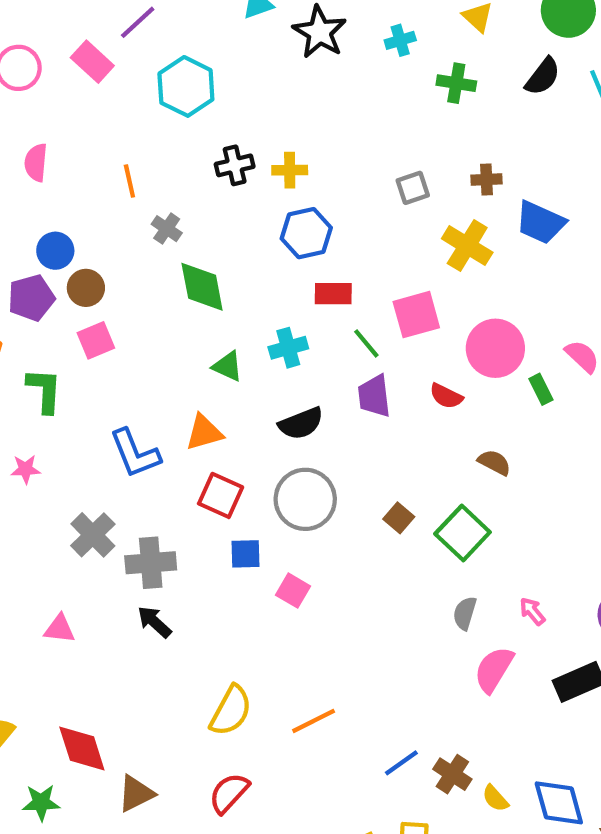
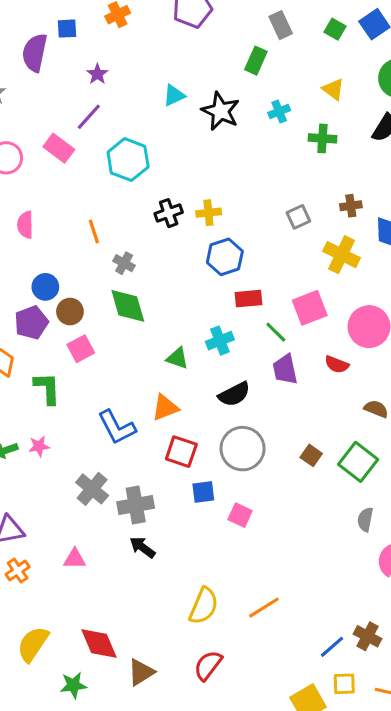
green diamond: (202, 287) -> (128, 306), moved
blue line: (401, 763) -> (332, 647), moved

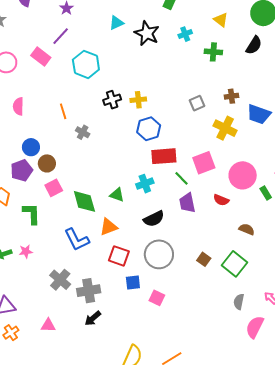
red rectangle: (248, 299) -> (164, 156), size x1.4
green diamond: (128, 306) -> (84, 201), moved
black arrow: (142, 547) -> (93, 318), turned -78

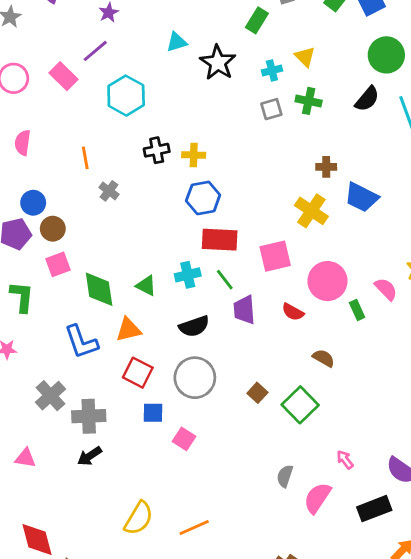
yellow triangle: (221, 20) -> (305, 57), moved
gray square: (197, 103) -> (271, 109), moved
green line: (181, 178) -> (225, 280), moved
gray semicircle: (239, 302) -> (285, 476), moved

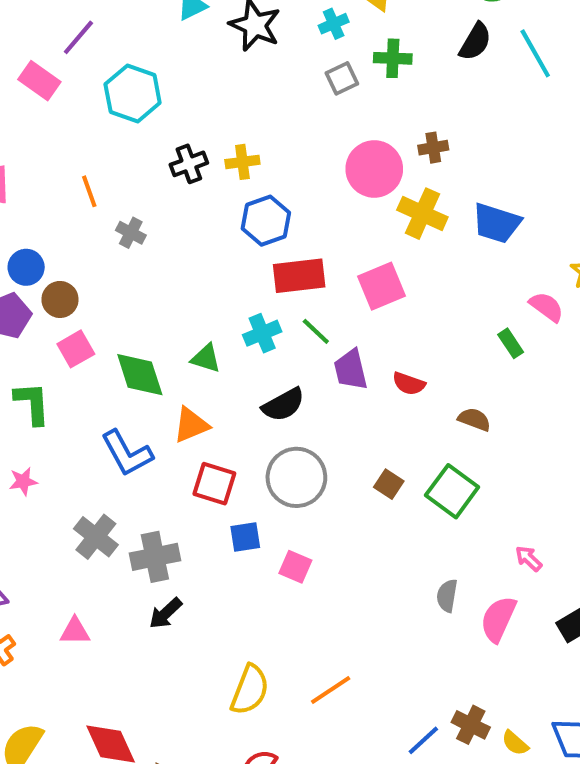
blue trapezoid: (361, 197) -> (497, 223), moved
pink circle: (327, 281) -> (374, 169), moved
red semicircle: (293, 312) -> (409, 384), moved

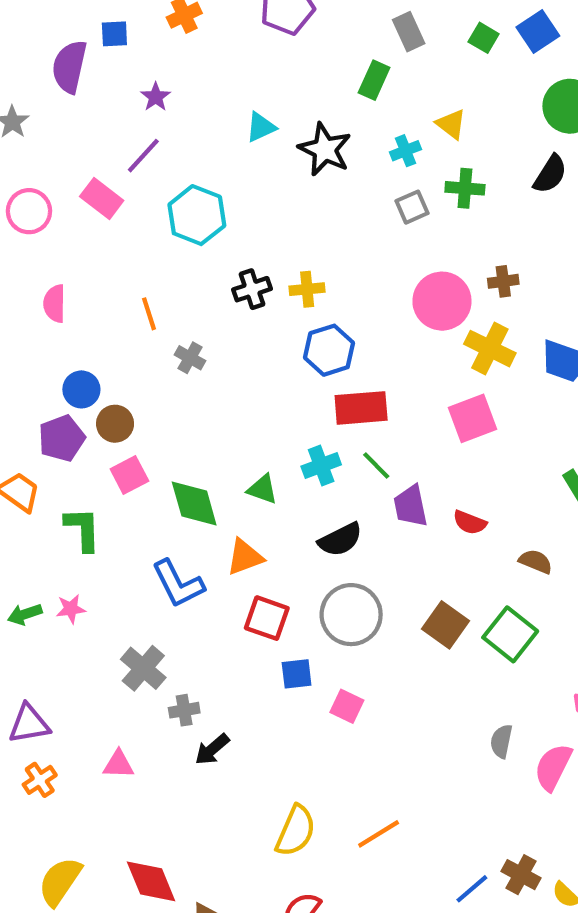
pink square: (382, 286) -> (472, 418), moved
brown square: (389, 484) -> (446, 625), size x1.5
gray cross: (155, 557) -> (184, 710), moved, size x0.6

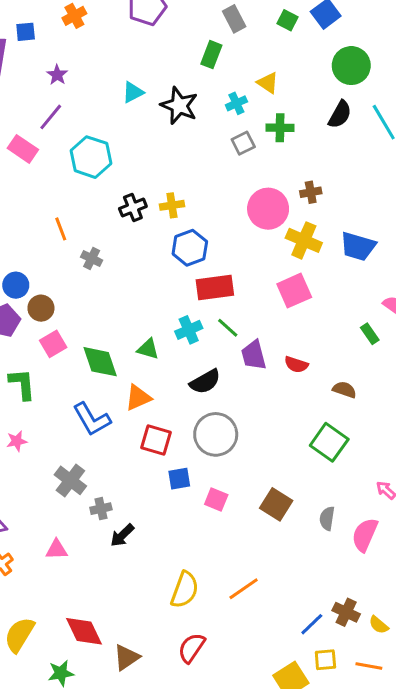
brown square: (446, 625) -> (276, 504), moved

